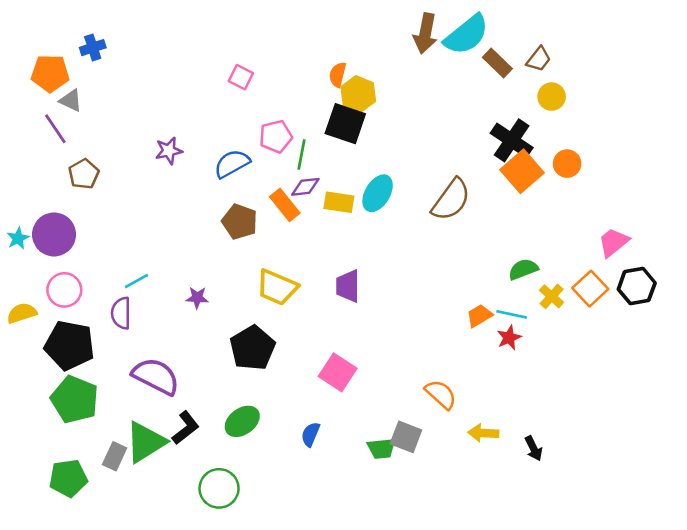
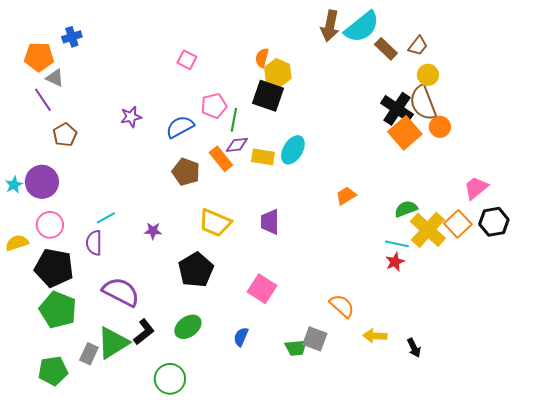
brown semicircle: (451, 200) -> (423, 103), moved, turned 123
yellow cross: (552, 296) -> (428, 230), size x1.8
orange trapezoid: (479, 316) -> (346, 196), moved

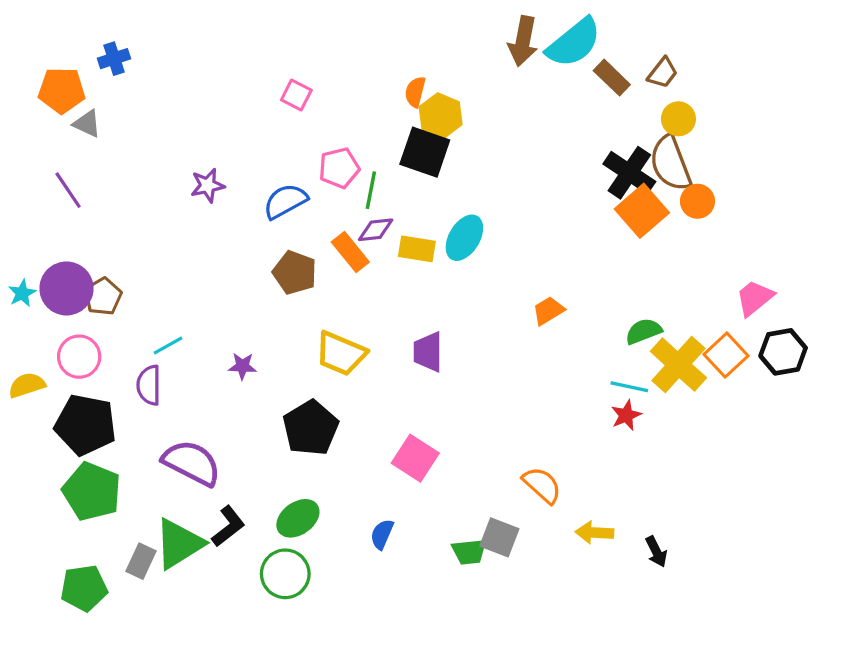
purple line: (43, 100) -> (68, 190), moved
brown pentagon: (65, 135) -> (103, 296), moved
green circle: (170, 379) -> (285, 574), moved

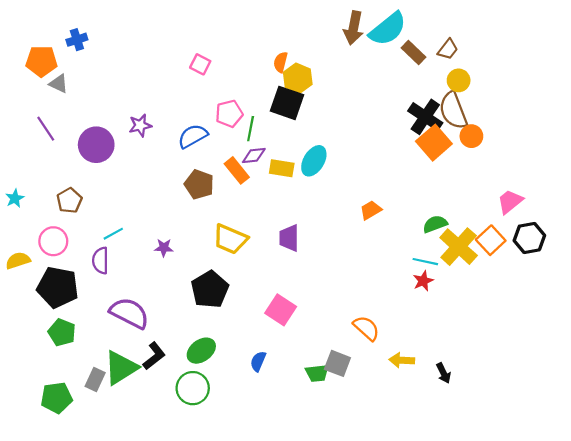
purple circle: (66, 288) -> (96, 145), moved
green pentagon: (92, 491) -> (62, 332), size x0.7

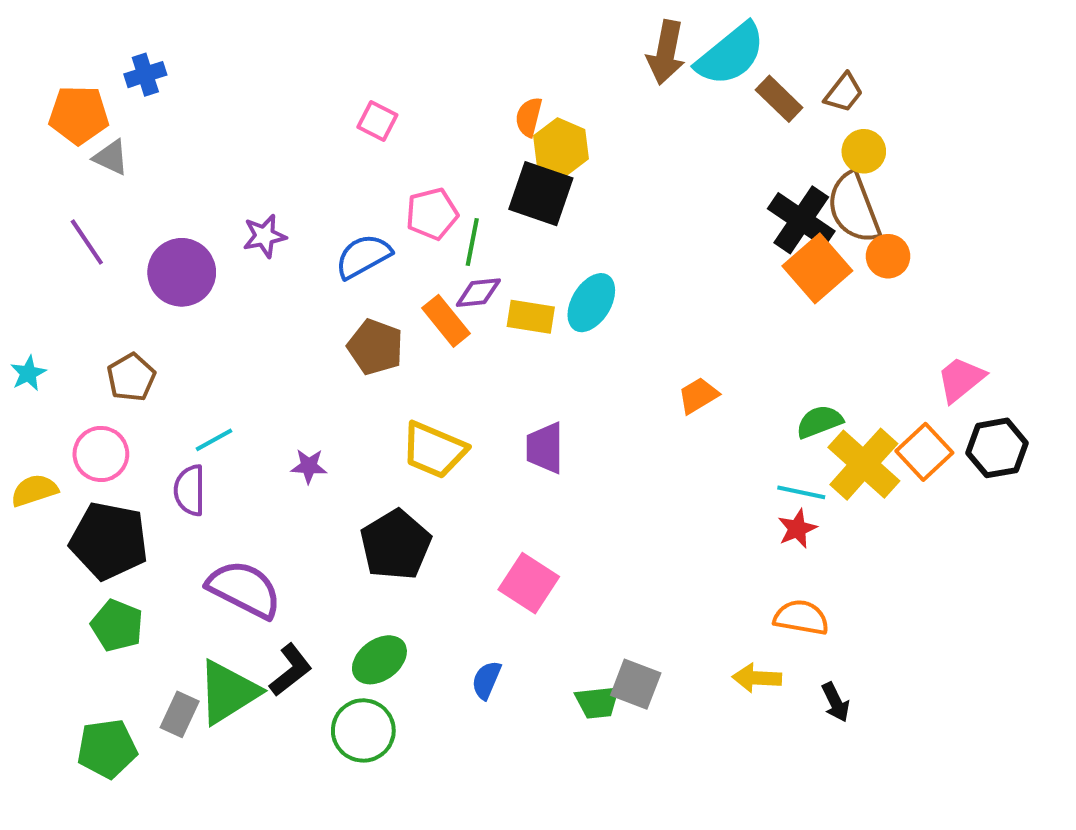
orange semicircle: (366, 328) -> (801, 617), moved, turned -32

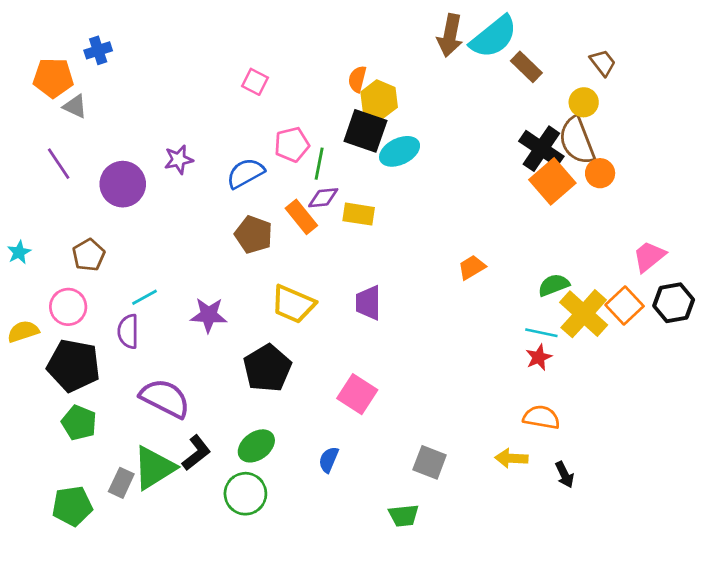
brown trapezoid: (844, 93) -> (603, 63), moved, turned -76
cyan ellipse: (591, 303) -> (400, 151), moved, turned 33
purple star: (309, 466) -> (209, 315), size x1.5
green trapezoid: (597, 702) -> (404, 516), moved

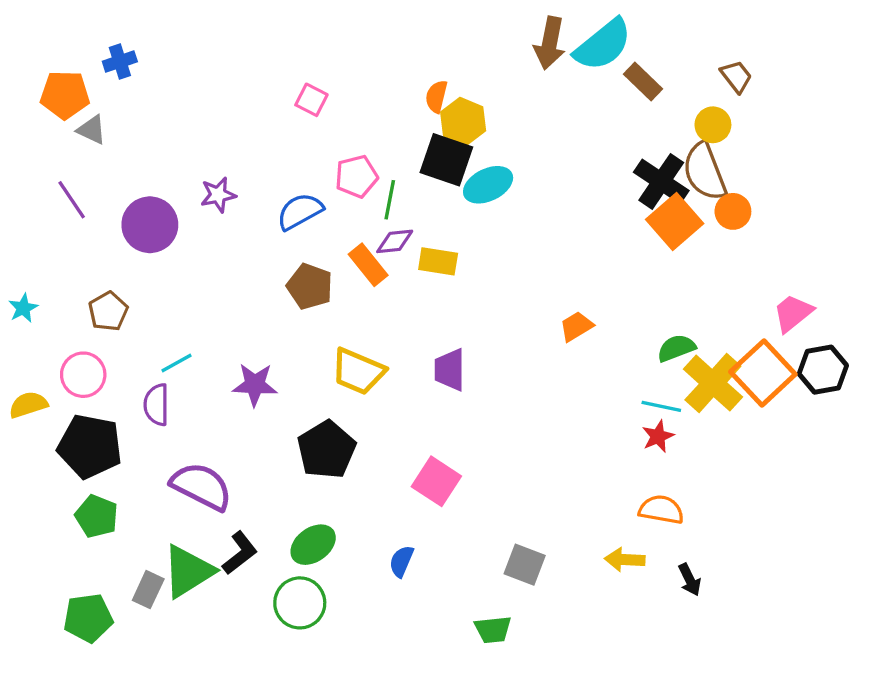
orange square: (625, 305) -> (763, 373), size x1.4

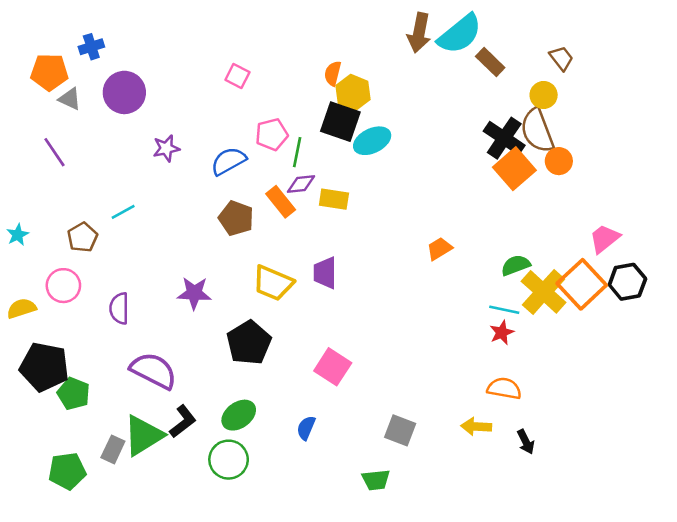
purple circle: (150, 225) -> (124, 92), moved
cyan line: (176, 363) -> (123, 212), moved
purple trapezoid: (450, 370) -> (325, 273), moved
black pentagon: (90, 446) -> (44, 367), moved

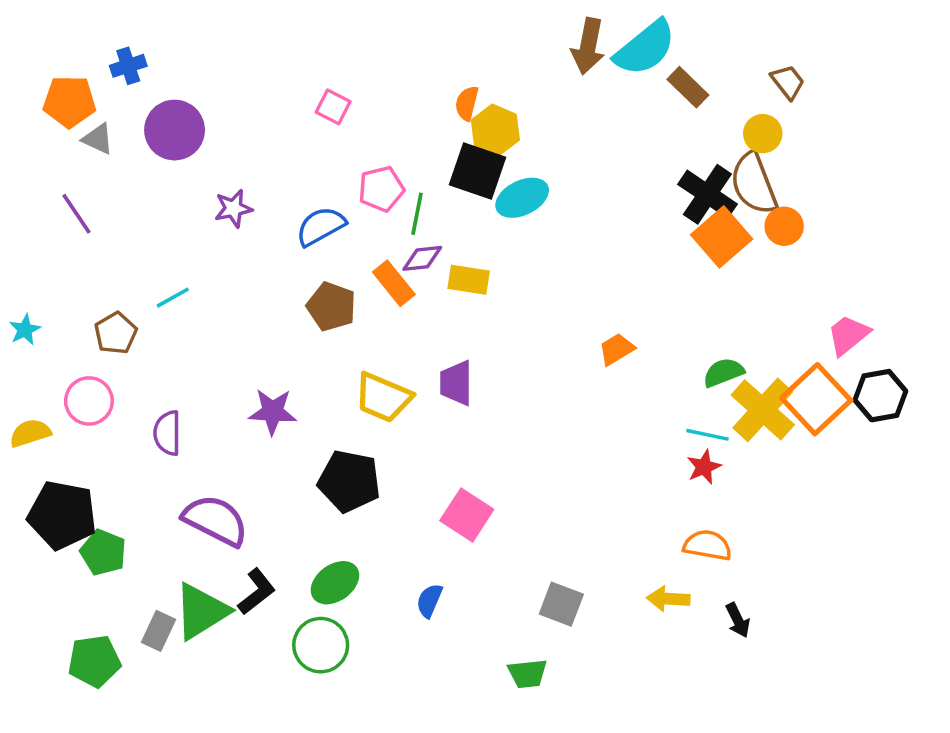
black pentagon: (249, 343) -> (349, 481), turned -30

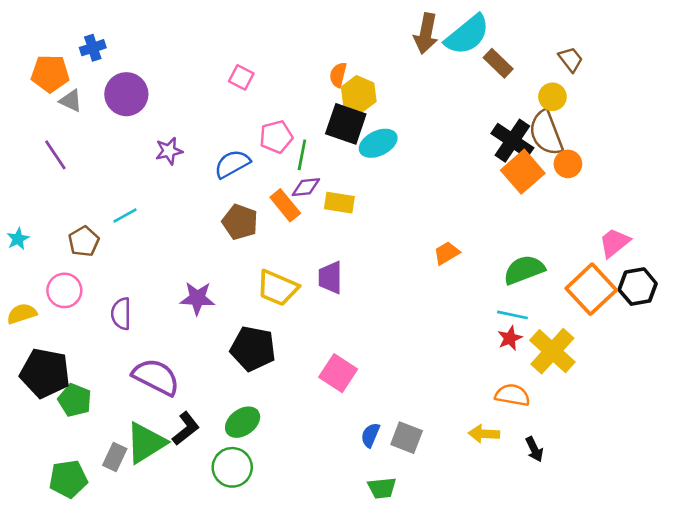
green semicircle: (724, 372) -> (524, 270), size x1.4
yellow cross: (763, 410) -> (552, 351), moved
blue semicircle: (429, 601) -> (370, 435), moved

